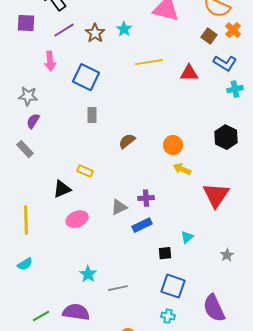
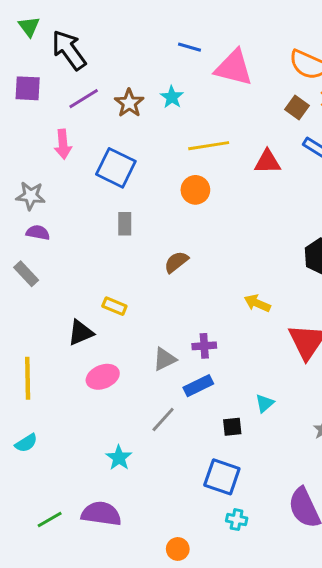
purple semicircle: (33, 121) -> (38, 233), turned 70
orange circle: (173, 145) -> (195, 190), moved
blue square: (173, 286) -> (222, 477), moved
gray line: (118, 288) -> (163, 419), moved, turned -36

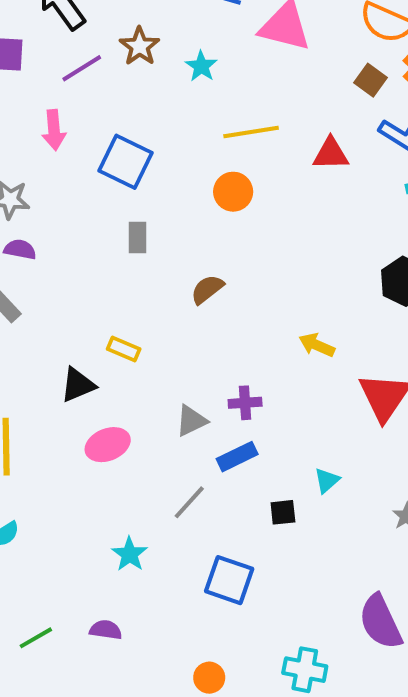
brown star: (129, 103) -> (140, 46), moved
blue square: (222, 477) -> (229, 580), moved
purple semicircle: (101, 514) -> (106, 630), size x0.6
cyan cross: (237, 520) -> (305, 670), moved, size x1.5

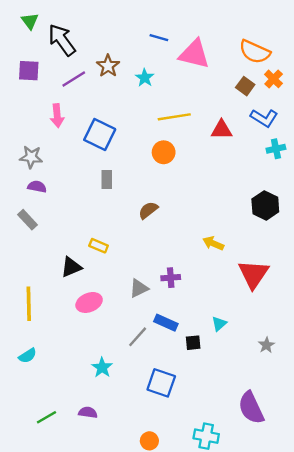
blue rectangle: (237, 457) -> (166, 323), moved, turned 50

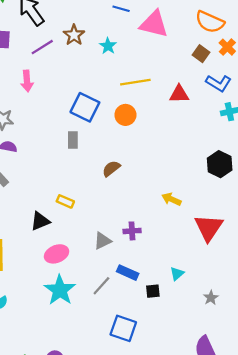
blue square: (100, 135) -> (85, 107), moved
gray star: (266, 345) -> (211, 298), moved
cyan star: (102, 368) -> (60, 290), moved, size x1.6

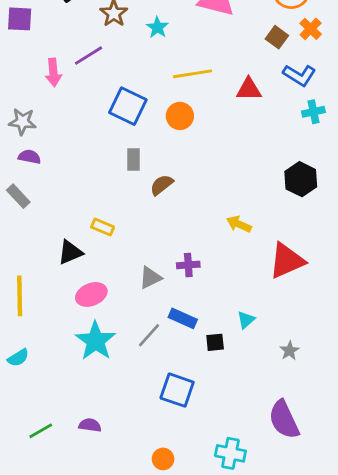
purple line: (42, 47) -> (89, 56), moved
gray rectangle: (73, 140) -> (133, 160), moved
red triangle: (209, 228) -> (287, 261), turned 32

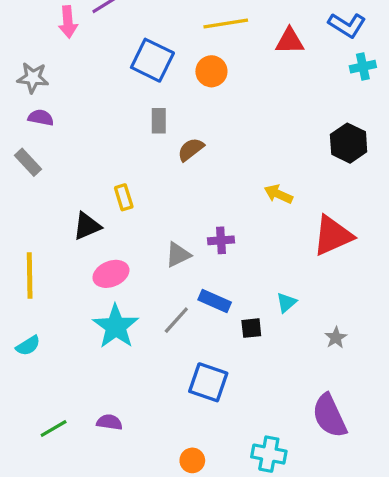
yellow rectangle: (103, 227) -> (124, 197), turned 50

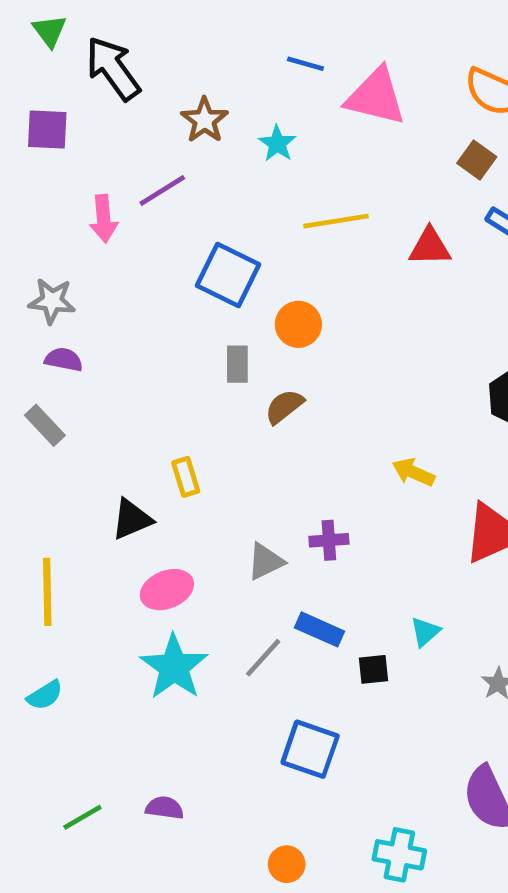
orange circle: (211, 71) -> (298, 324), moved

